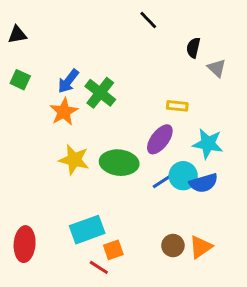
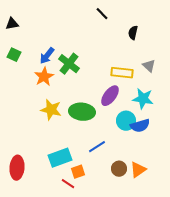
gray triangle: (217, 68) -> (149, 66), moved
yellow rectangle: (177, 106) -> (122, 73), size x1.5
blue line: (164, 180) -> (97, 147), moved

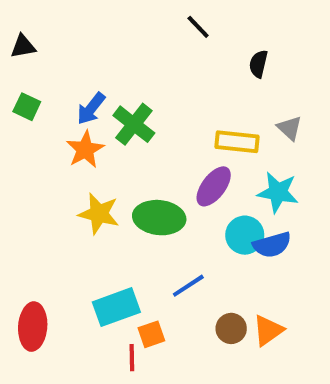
red line: (68, 184) -> (132, 358), turned 56

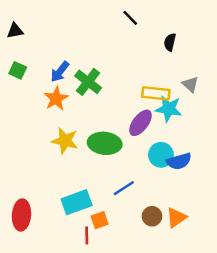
cyan star: (278, 192) -> (169, 109), moved

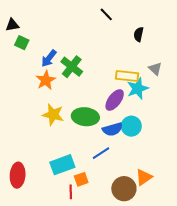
green square: (18, 70) -> (22, 43), moved
cyan star: (169, 109) -> (138, 89), turned -30
blue semicircle: (179, 161) -> (112, 129), moved
brown circle: (152, 216) -> (124, 189), moved, size x1.5

